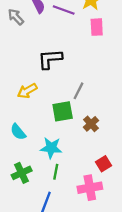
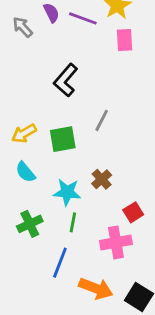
black L-shape: (50, 59) -> (66, 80), turned -45
yellow arrow: (27, 91) -> (24, 133), moved
green square: (63, 111) -> (63, 139), moved
brown cross: (91, 124) -> (102, 179), moved

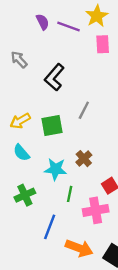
gray arrow: (23, 27) -> (19, 60), moved
green line: (73, 222) -> (70, 194), moved

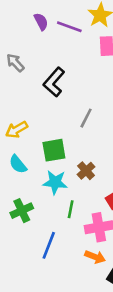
green square: (52, 126) -> (54, 150), moved
orange arrow: (79, 248) -> (95, 257), moved, size x0.7

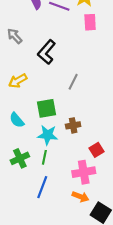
yellow arrow: (17, 130) -> (18, 81), moved
brown cross: (86, 171) -> (73, 125), turned 32
green line: (71, 209) -> (44, 157), moved

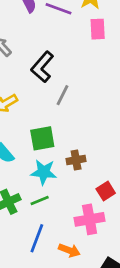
gray line: (73, 82) -> (63, 95), moved
green line: (44, 157) -> (40, 200), turned 56
orange arrow: (81, 197) -> (69, 250), moved

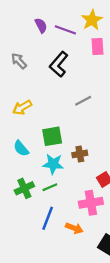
black L-shape: (42, 67) -> (59, 64), moved
gray line: (63, 95) -> (83, 101), moved, turned 35

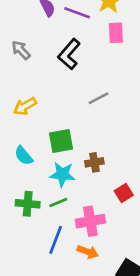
green cross: (24, 188) -> (28, 204), turned 30
pink cross: (91, 203) -> (90, 221), moved

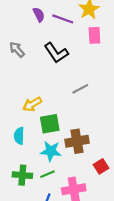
black L-shape: (69, 54) -> (56, 53), turned -75
yellow arrow: (25, 106) -> (32, 104), moved
cyan semicircle: (24, 156) -> (19, 136), turned 42
brown cross: (94, 162) -> (77, 141), size x1.5

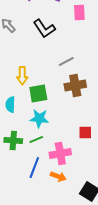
yellow arrow: (32, 104) -> (22, 76), turned -60
brown cross: (77, 141) -> (75, 86), moved
red square: (101, 166) -> (85, 132), turned 32

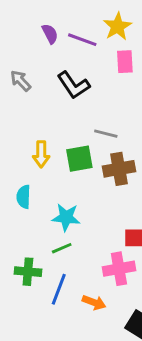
gray line: (66, 62) -> (106, 134), turned 42
green square: (38, 94) -> (79, 159), moved
green cross: (13, 140) -> (28, 272), moved
pink cross: (60, 154) -> (119, 269), moved

